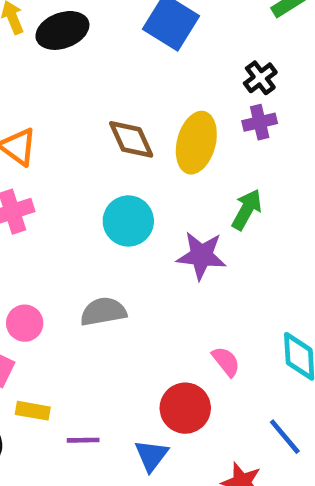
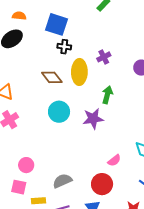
black cross: (260, 78) -> (64, 47), moved, turned -32
gray semicircle: (103, 312) -> (62, 181), moved
pink semicircle: (226, 362) -> (114, 160), turned 104

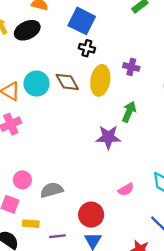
purple cross: (104, 57) -> (131, 67), turned 32
cyan circle: (59, 112) -> (37, 84), moved
gray semicircle: (62, 181) -> (52, 190), moved
red circle: (102, 184) -> (91, 215), moved

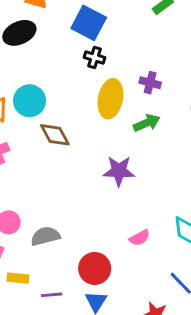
brown diamond: (67, 82) -> (55, 135), moved
green arrow: (129, 112) -> (147, 123), moved, turned 42

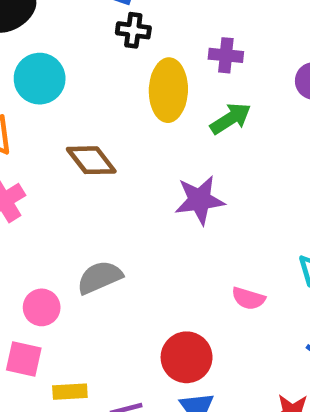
cyan circle: (30, 101) -> (40, 79), moved
gray semicircle: (45, 236) -> (100, 277), moved
pink semicircle: (140, 238) -> (248, 298), turned 54

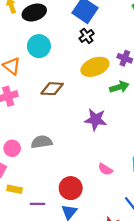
black cross: (133, 30) -> (87, 36), turned 32
yellow ellipse: (168, 90) -> (95, 67), turned 52
brown diamond: (91, 160) -> (52, 89), turned -65

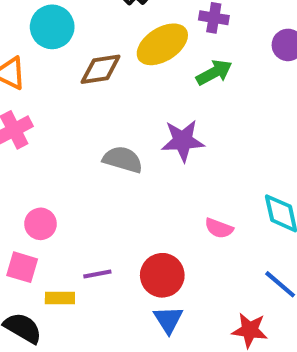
brown diamond: (52, 89) -> (101, 69), moved
gray semicircle: (42, 142) -> (123, 160), moved, turned 36
purple line: (38, 204) -> (97, 274), moved

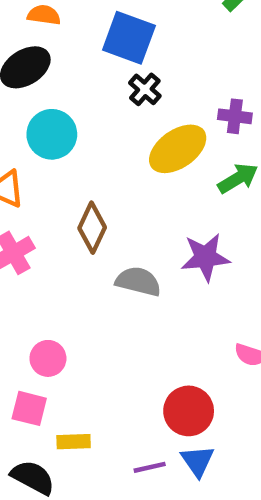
brown diamond: (101, 69) -> (92, 228), moved, turned -54
purple line: (97, 274) -> (150, 467), moved

